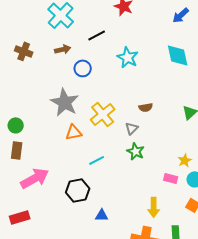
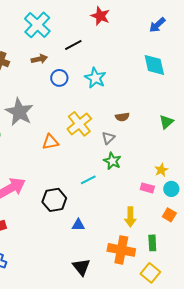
cyan star: (128, 57) -> (95, 78), moved
gray star: (65, 102) -> (19, 112), moved
cyan line: (97, 160) -> (88, 180), moved

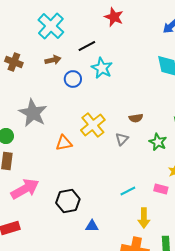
cyan star: (95, 78) -> (102, 68), moved
green star: (112, 161) -> (158, 142), moved
cyan line: (88, 180) -> (128, 191), moved

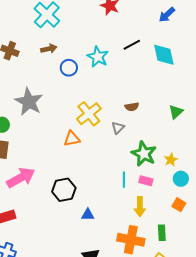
black line: (87, 46) -> (132, 45), moved
green star: (158, 142) -> (144, 154), moved, size x1.4
orange triangle: (64, 143) -> (72, 139), moved
pink rectangle: (161, 189) -> (146, 181), moved
cyan line: (128, 191) -> (124, 180), turned -63

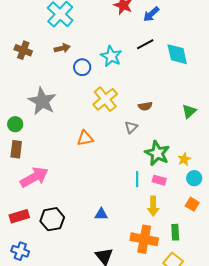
blue arrow: (167, 15) -> (151, 14), moved
yellow cross: (89, 114) -> (105, 99), moved
black hexagon: (64, 190) -> (52, 219), moved

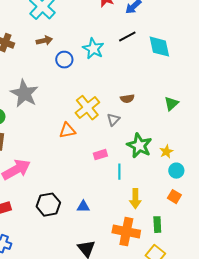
yellow cross: (105, 99) -> (87, 108), moved
pink rectangle: (159, 180) -> (100, 155), moved, turned -32
black hexagon: (52, 219) -> (48, 205), moved

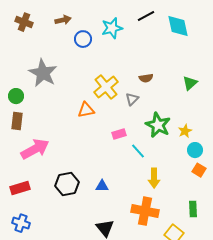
cyan star: (93, 49) -> (112, 28), turned 30
cyan line: (119, 172) -> (138, 151), turned -42
orange square: (174, 197) -> (199, 170), moved
green rectangle: (157, 225) -> (193, 209), moved

